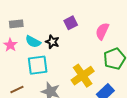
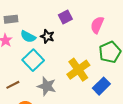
cyan square: (38, 65) -> (33, 60), turned -35

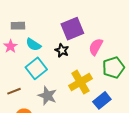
purple square: (65, 17) -> (72, 29), size x1.6
pink semicircle: (97, 25) -> (96, 47), moved
black star: (47, 36) -> (62, 50), moved

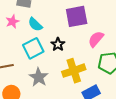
black star: (62, 50) -> (58, 44), moved

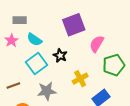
yellow cross: (74, 71) -> (80, 79), size x0.7
gray star: (39, 77) -> (47, 91), turned -30

